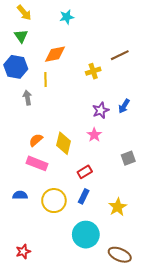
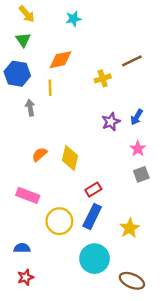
pink star: (94, 135) -> (138, 149), moved
pink rectangle: (37, 163) -> (28, 195), moved
blue semicircle: (20, 195) -> (22, 248), moved
blue rectangle: (84, 196) -> (92, 216), size x1.5

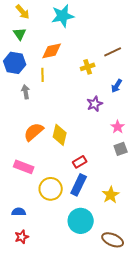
cyan star: (73, 19) -> (63, 16), size x1.6
blue arrow: (137, 117) -> (117, 86), moved
orange semicircle: (39, 154) -> (34, 132), size x1.5

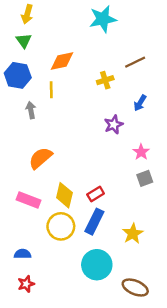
yellow arrow: (23, 12) -> (27, 14), turned 56
cyan star: (63, 16) -> (103, 19), moved
yellow diamond: (60, 135) -> (64, 195), moved

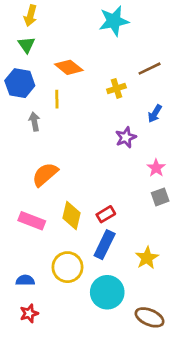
orange diamond: (62, 61) -> (69, 67), turned 50
yellow circle: (61, 226) -> (67, 267), moved

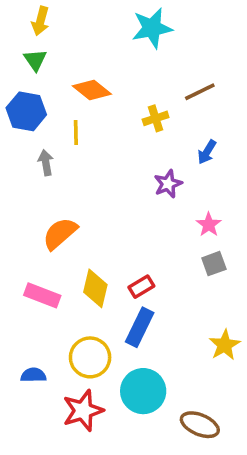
yellow star: (147, 258) -> (225, 345), moved
red star: (29, 313) -> (83, 411), moved, size x1.6

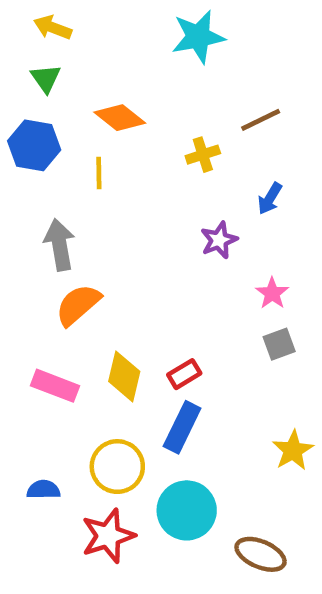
yellow arrow: (40, 21) -> (53, 28), turned 96
gray arrow: (46, 163) -> (60, 245), moved, size x1.5

